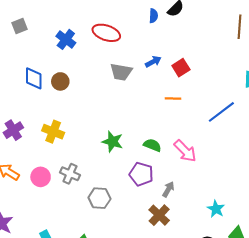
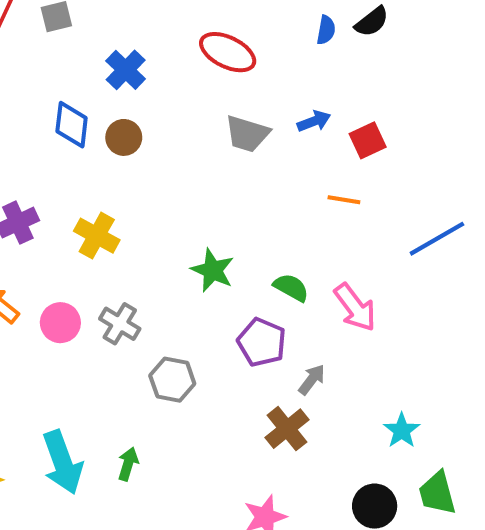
blue cross: (66, 39) -> (126, 70), moved

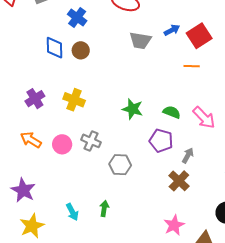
red square: (368, 140) -> (199, 36), size x1.4
cyan arrow: (63, 462) -> (72, 212), size x0.6

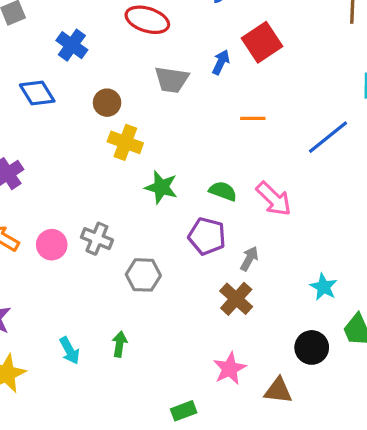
blue arrow: (172, 30) -> (221, 62), turned -35
red square: (199, 36) -> (262, 42), moved
blue diamond: (55, 48) -> (37, 93), turned -30
brown circle: (81, 50) -> (107, 103), moved
yellow cross: (74, 100) -> (125, 142), moved

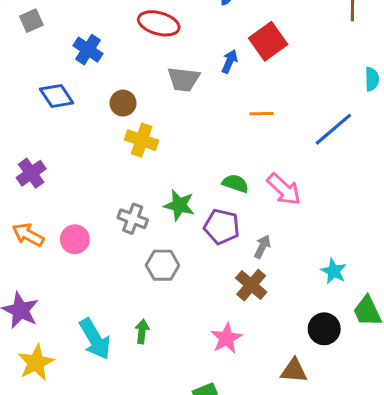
green star: (161, 187) -> (179, 205), moved
gray cross: (97, 239) -> (133, 219), moved
cyan arrow: (70, 351) -> (95, 339), size x1.6
pink star: (230, 369) -> (226, 338), moved

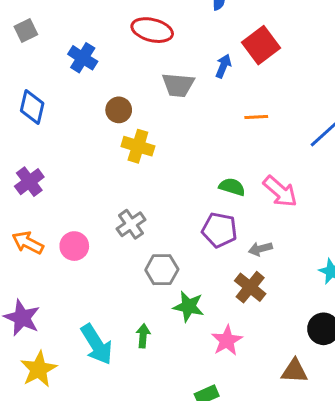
blue diamond: (57, 96) -> (32, 107), moved, turned 48
green star: (179, 205) -> (189, 307), moved
gray cross: (133, 219) -> (131, 224), turned 36
gray arrow: (262, 247) -> (260, 249), turned -130

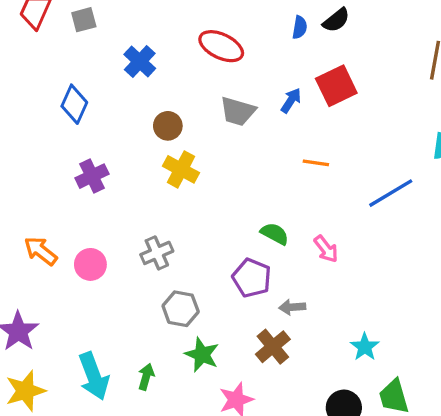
purple cross: (29, 182) -> (92, 176), moved
pink arrow: (280, 191) -> (326, 249), size x0.7

